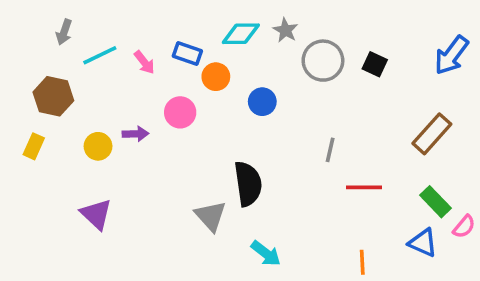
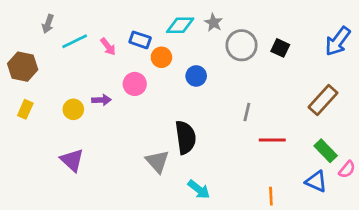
brown hexagon: (53, 96) -> (23, 67), moved

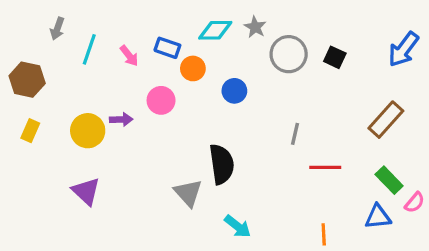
cyan line: (75, 41) -> (89, 49), turned -45
yellow circle: (73, 109) -> (88, 131), size x1.4
blue triangle: (316, 181) -> (378, 217), turned -30

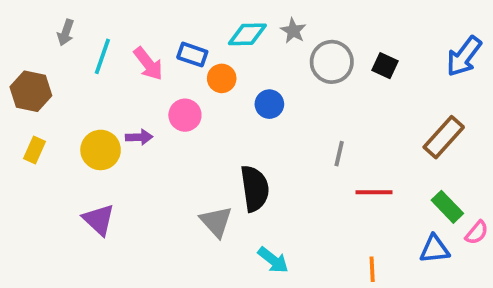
pink arrow: (129, 56) -> (148, 64), size x1.4

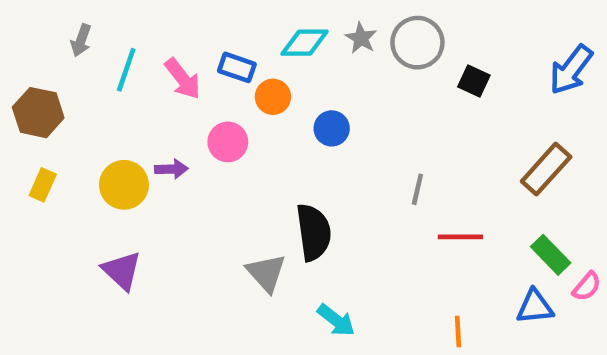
gray circle: (332, 62) -> (417, 43), moved

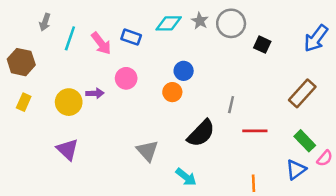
orange circle: (273, 97) -> (172, 92), moved
black semicircle: (314, 232) -> (201, 133), moved, turned 52
blue triangle: (535, 307) -> (296, 170), turned -30

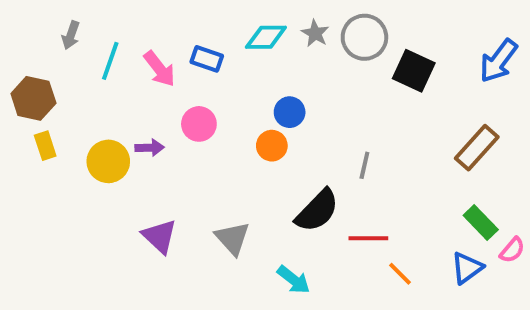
black square: (262, 45) -> (414, 71), size x1.5
yellow rectangle: (24, 102) -> (45, 146), moved, turned -42
red line: (255, 131) -> (368, 238), moved
purple triangle: (67, 150) -> (160, 236), moved
orange line: (254, 183) -> (400, 274), moved, turned -42

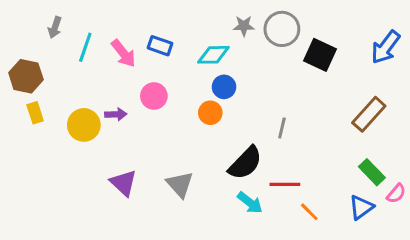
gray star: (315, 33) -> (244, 26), turned -30
cyan diamond: (266, 37) -> (213, 55), moved
cyan arrow: (294, 280) -> (250, 203), moved

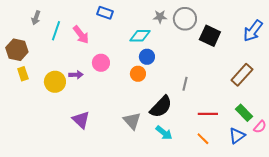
blue rectangle: (160, 46) -> (105, 13), moved
gray triangle: (180, 184) -> (132, 121), moved
red line: (285, 184) -> (208, 114), moved

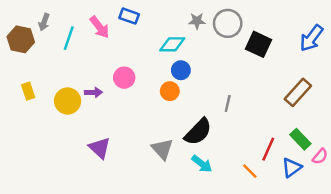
pink arrow: (81, 35) -> (100, 27), moved
brown hexagon: (17, 50) -> (21, 39), moved
red line: (208, 114) -> (268, 149), moved, turned -66

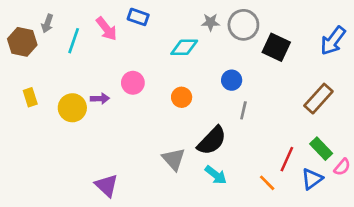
blue circle: (181, 70) -> (232, 80), moved
purple triangle: (100, 148) -> (107, 185), moved

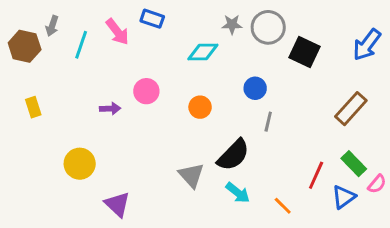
yellow circle: (72, 108) -> (80, 164), moved
orange line: (267, 183) -> (283, 206), moved

